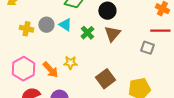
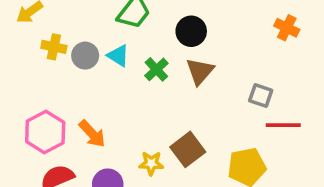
yellow cross: (26, 29) -> (54, 47), moved
red line: (160, 31) -> (283, 125), moved
yellow star: (70, 63) -> (151, 163), moved

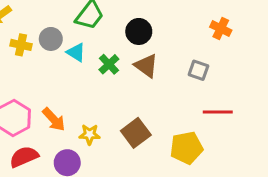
gray circle: (85, 56) -> (51, 39), moved
brown triangle: (200, 71) -> (146, 66), turned -35
gray square: (261, 96) -> (198, 70), moved
yellow star: (151, 163) -> (90, 134), moved

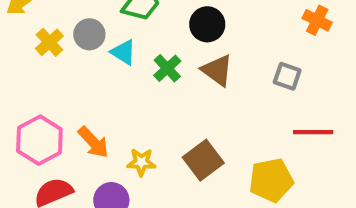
yellow cross: (21, 45) -> (49, 42), turned 36

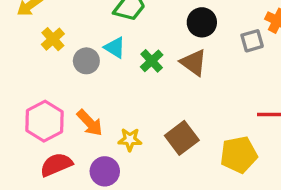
black circle: (207, 24) -> (202, 22), moved
gray circle: (89, 34) -> (86, 61), moved
gray square: (287, 76) -> (252, 41), moved, turned -35

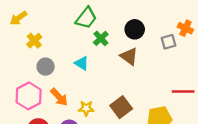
cyan triangle: (115, 47) -> (82, 63), moved
gray circle: (86, 61) -> (46, 67), moved
green cross: (152, 61) -> (101, 38), moved

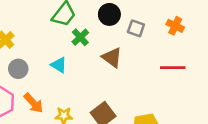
black circle: (135, 29) -> (109, 14), moved
gray square: (169, 42) -> (136, 28), moved, turned 35
red line: (183, 91) -> (173, 68), moved

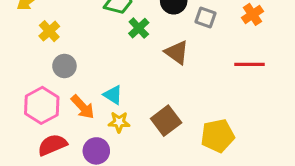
orange cross: (175, 26) -> (252, 14), turned 30
cyan triangle: (59, 65) -> (113, 95), moved

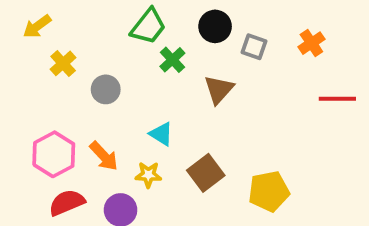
brown triangle: (177, 52) -> (219, 89), turned 36
red line: (249, 64) -> (337, 99), moved
gray circle: (64, 66) -> (106, 89), moved
cyan triangle: (113, 95) -> (161, 134), moved

